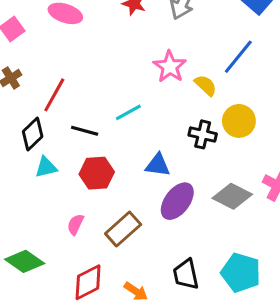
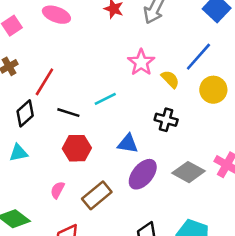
yellow circle: (239, 121) -> (213, 90), moved
cyan triangle: (46, 167) -> (18, 153), moved

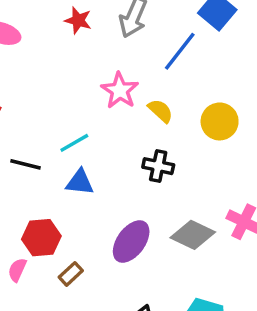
blue line: (198, 57) -> (180, 51), moved
blue triangle: (128, 144) -> (80, 182), moved
red hexagon: (77, 148) -> (41, 238), moved
brown rectangle: (97, 195) -> (71, 274), size x0.6

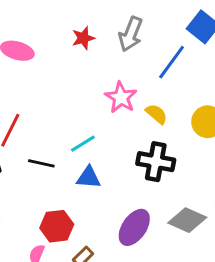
red star: (78, 20) -> (83, 38), turned -30
black cross: (158, 166) -> (156, 162), size x1.4

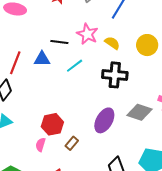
cyan line: (83, 144) -> (75, 66), moved
black line: (41, 163) -> (59, 42), moved
blue triangle: (89, 177) -> (42, 59), moved

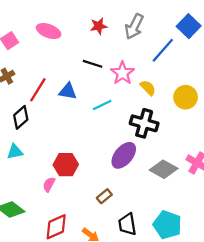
black line: (59, 42) -> (93, 64), moved
purple ellipse: (104, 120) -> (124, 155), moved
brown rectangle: (72, 143) -> (104, 196), moved

